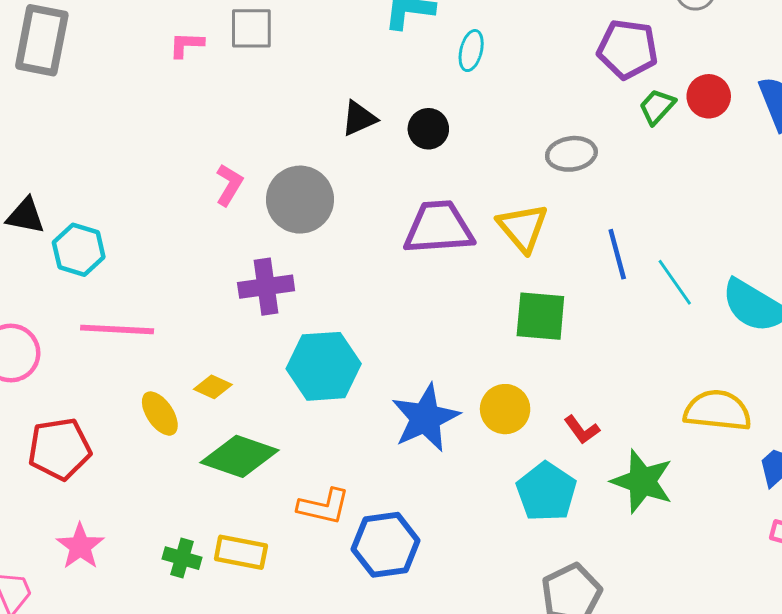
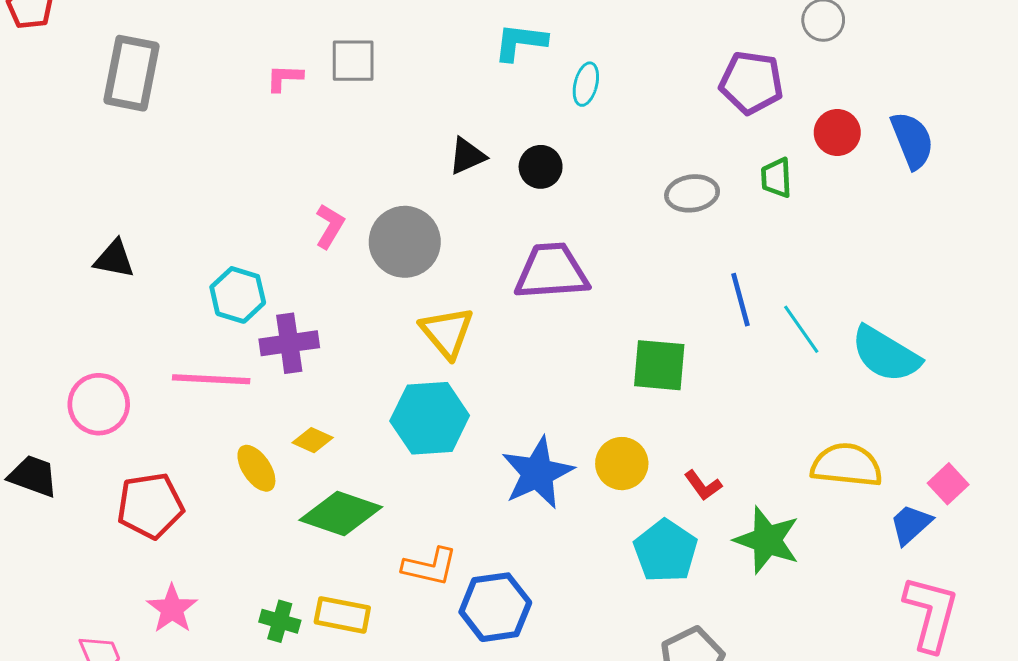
green trapezoid: (657, 107) -> (776, 178), moved, turned -45
yellow triangle: (523, 228) -> (447, 332), moved
cyan hexagon: (79, 250) -> (238, 295), moved
purple cross: (266, 287) -> (289, 343), moved

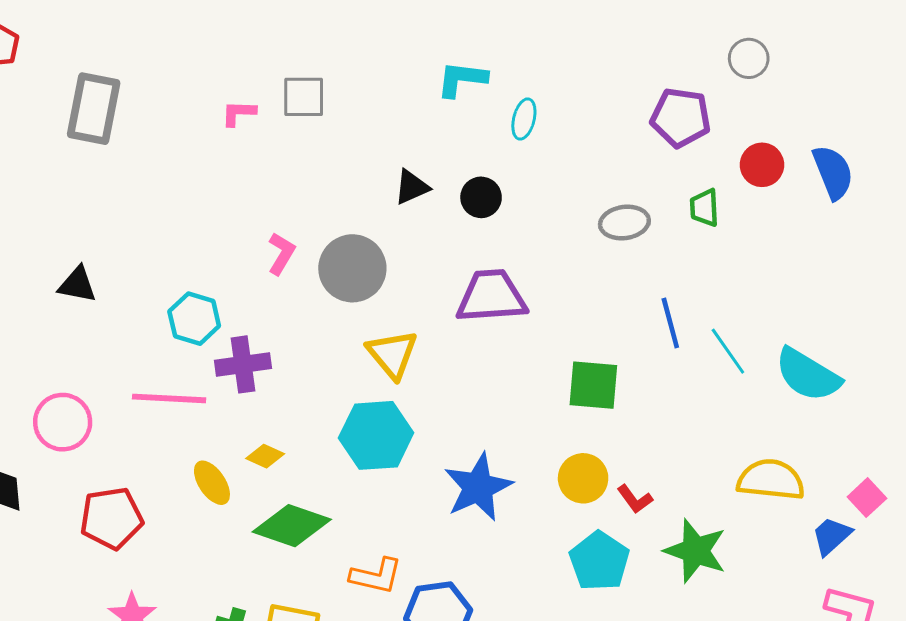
yellow circle: (622, 464) -> (583, 478), moved

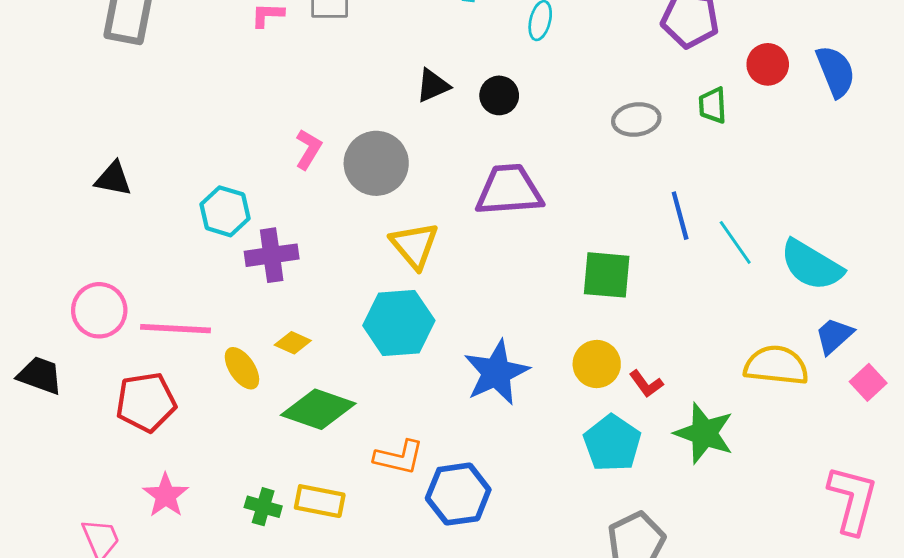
pink line: (169, 398) -> (176, 329), moved
blue trapezoid: (831, 536) -> (834, 336), moved

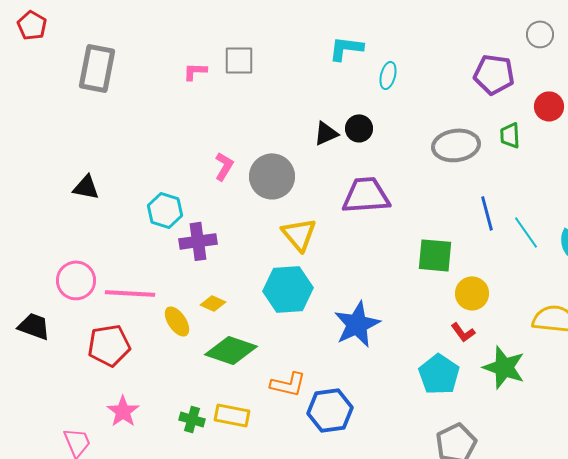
black triangle: (433, 86) -> (326, 133), moved
gray ellipse: (636, 119) -> (456, 145), size x1.4
yellow circle: (597, 364) -> (472, 293), moved

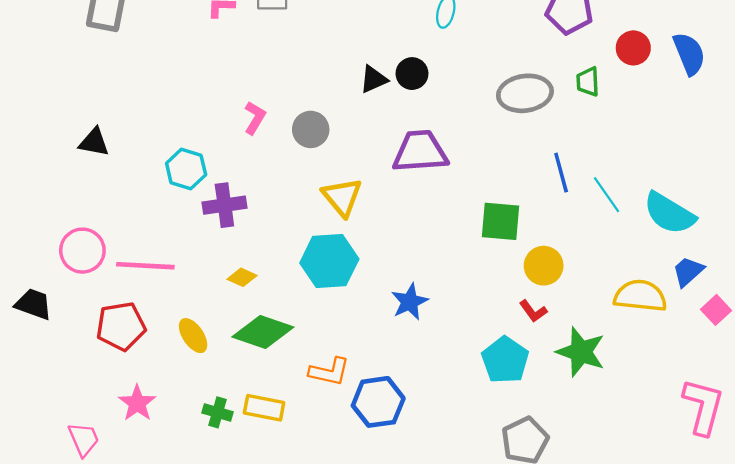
gray circle: (272, 176) -> (311, 129), size x0.7
yellow ellipse: (177, 321) -> (193, 336), moved
blue star: (357, 324) -> (410, 302), size x0.7

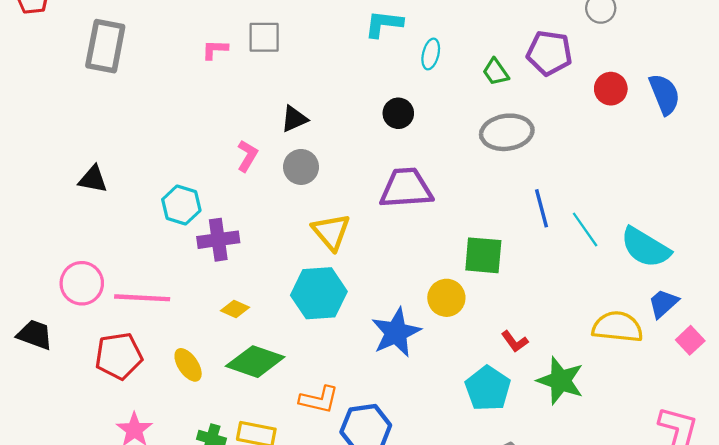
black triangle: (374, 79) -> (294, 119), moved
green trapezoid: (588, 82) -> (496, 72), moved, turned -32
yellow circle: (544, 266) -> (446, 298), moved
blue star: (410, 302) -> (396, 332), size x1.4

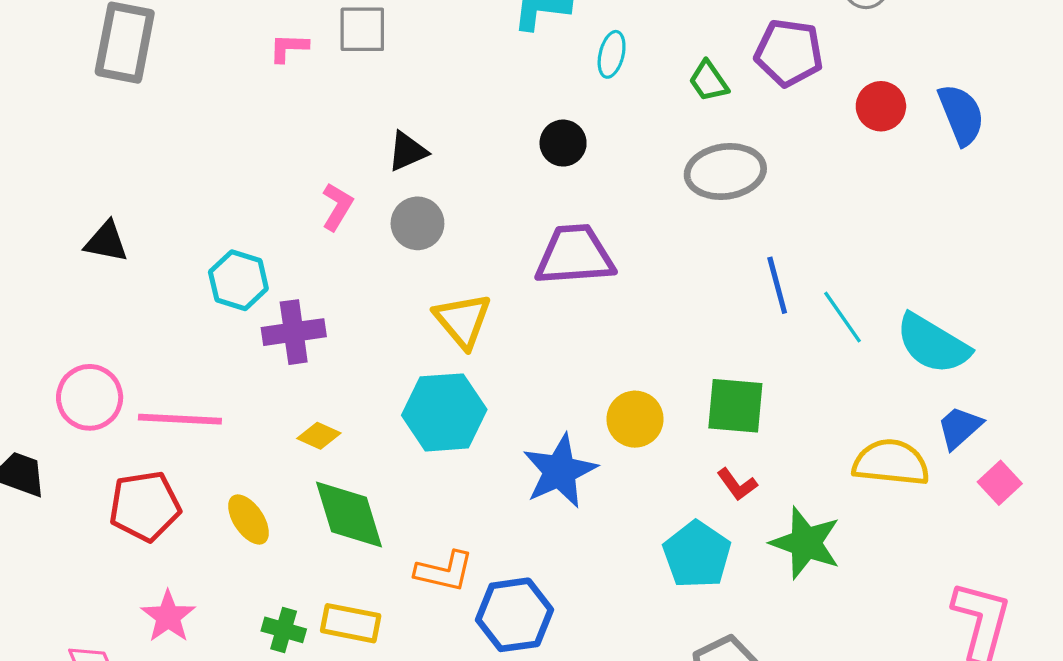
green square: (483, 255) -> (735, 406), moved
green diamond: (255, 362) -> (349, 514), turned 54

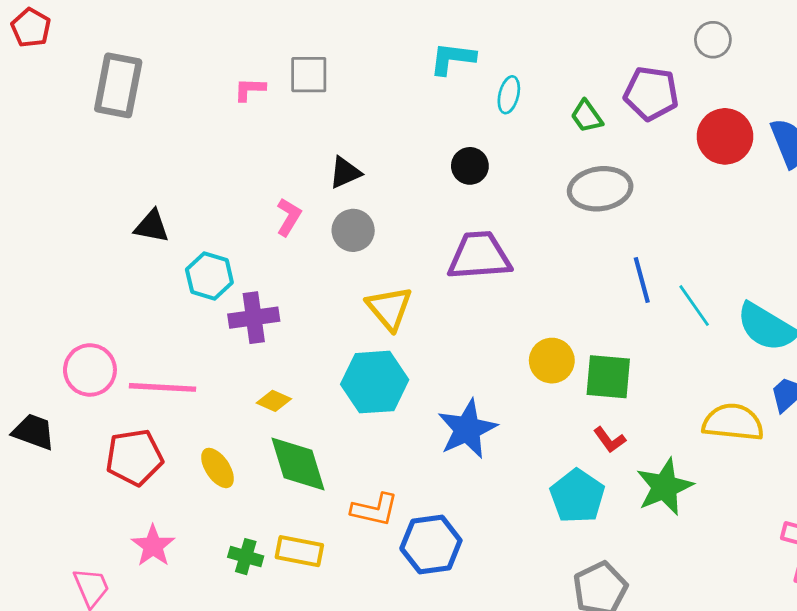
red circle: (881, 106) -> (725, 136), size x1.4
black triangle: (106, 242) -> (152, 226), moved
yellow circle: (635, 419) -> (552, 361), moved
green star: (806, 543) -> (665, 487), turned 30

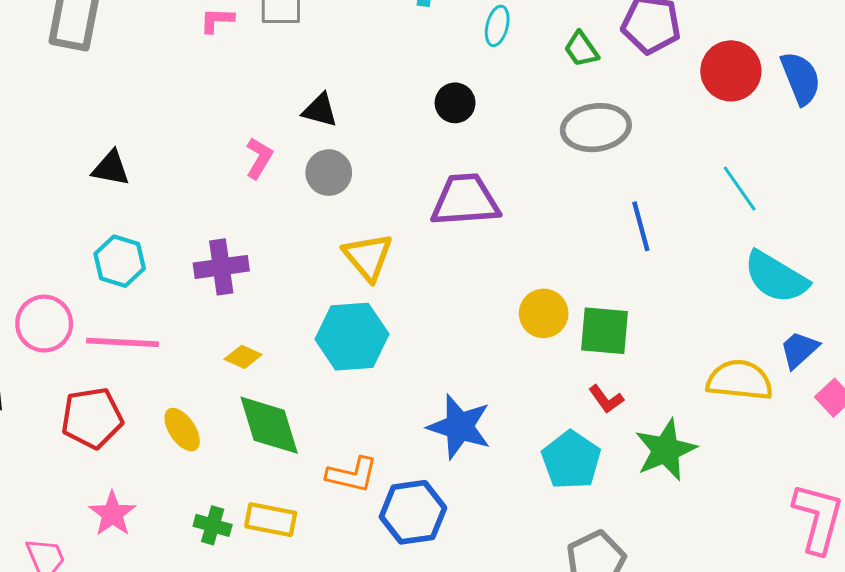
black triangle: (345, 173) -> (320, 110), turned 39
cyan hexagon: (209, 276) -> (120, 261), moved
cyan line: (694, 306) -> (740, 189), moved
blue star: (467, 429) -> (459, 427), moved, turned -30

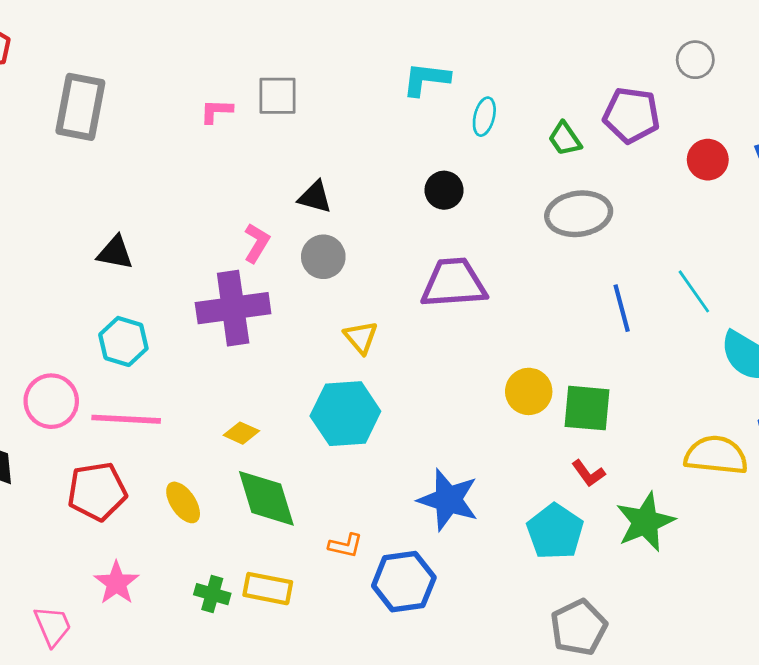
red circle: (731, 71) -> (708, 160), size x0.7
cyan line: (740, 189) -> (694, 291), moved
yellow triangle: (368, 257) -> (361, 337), size x0.7
purple cross: (221, 267) -> (233, 308), moved, size x1.4
orange L-shape: (352, 475) -> (345, 545), size x0.7

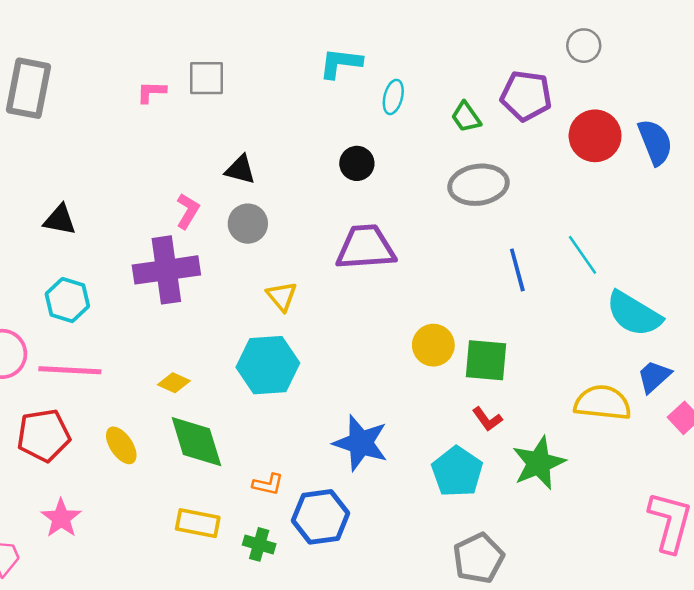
red circle: (708, 160) -> (595, 136), size x1.4
green cross: (212, 594) -> (259, 544), moved

